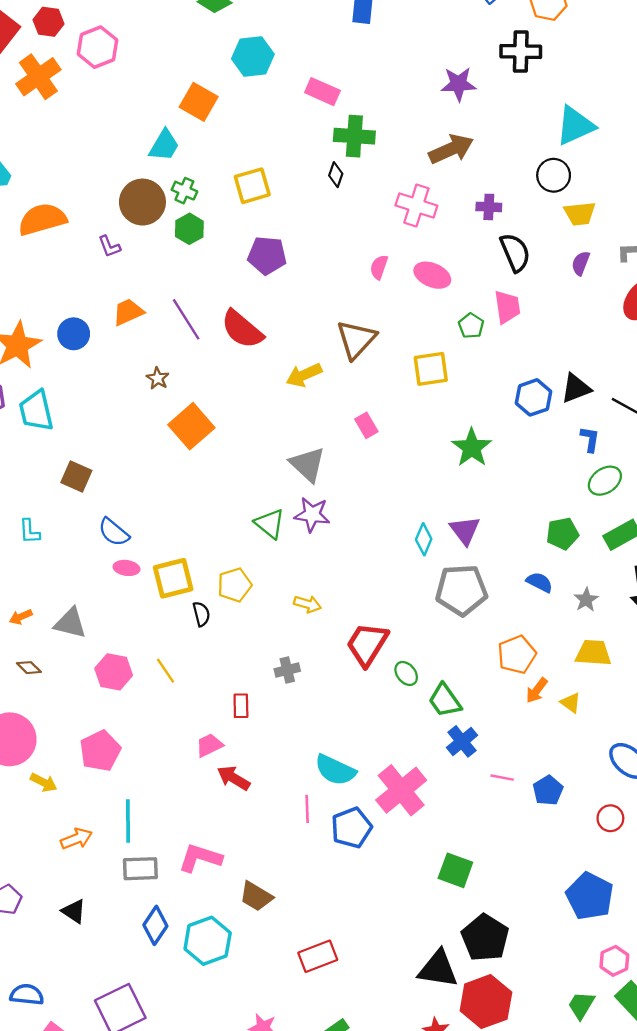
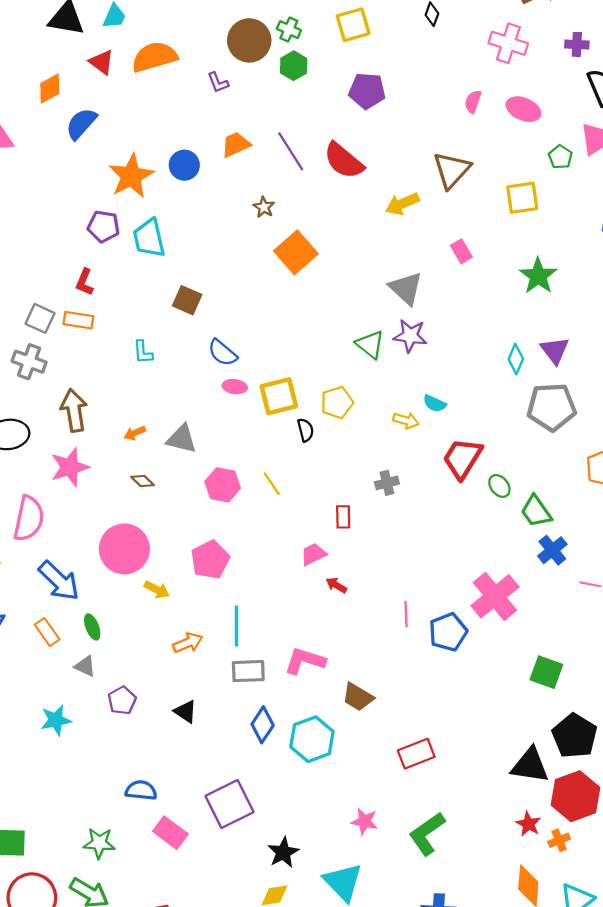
green star: (472, 448) -> (538, 276), moved
cyan semicircle: (335, 770) -> (435, 404), moved, size x0.6
red arrow: (234, 778) -> (336, 585), size x0.7

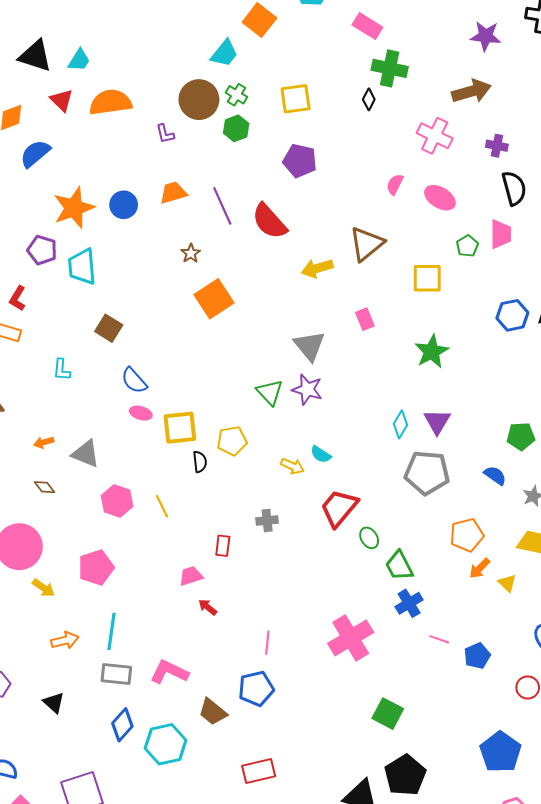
blue pentagon: (448, 632) -> (256, 689), moved

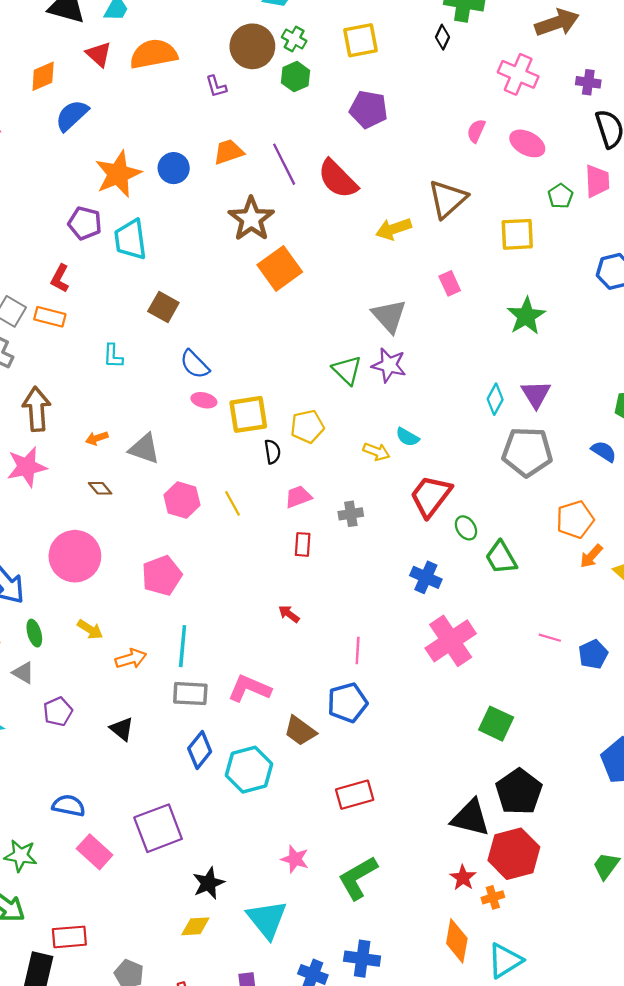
brown star: (191, 253) -> (251, 219), size x2.0
pink trapezoid: (191, 576) -> (298, 497), moved
yellow arrow: (43, 588) -> (90, 629), moved
blue cross: (409, 603) -> (426, 577), moved, turned -32

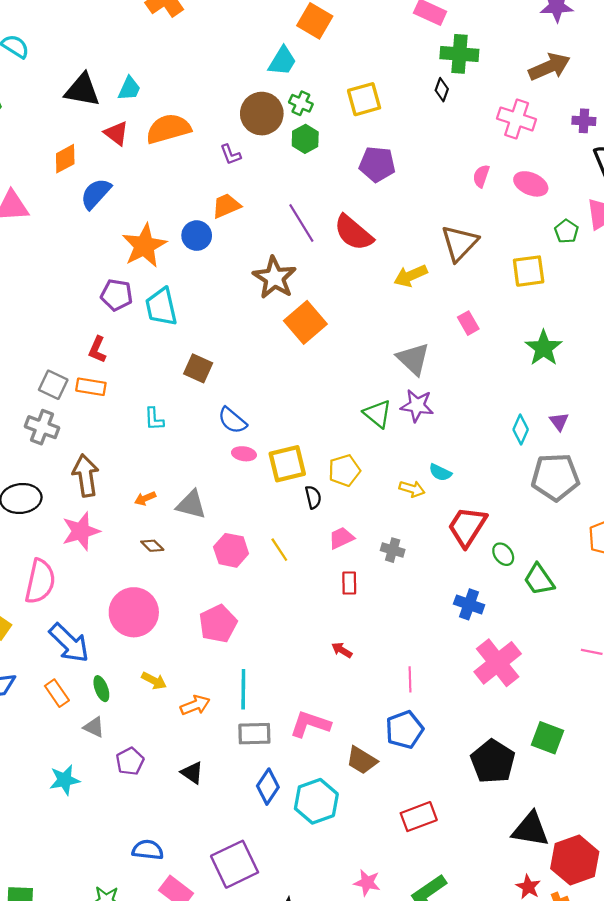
orange trapezoid: (229, 152) -> (226, 206), moved
purple triangle: (536, 394) -> (559, 422), size x0.7
gray cross: (351, 514) -> (393, 550), turned 30
black pentagon: (519, 792) -> (493, 761), moved

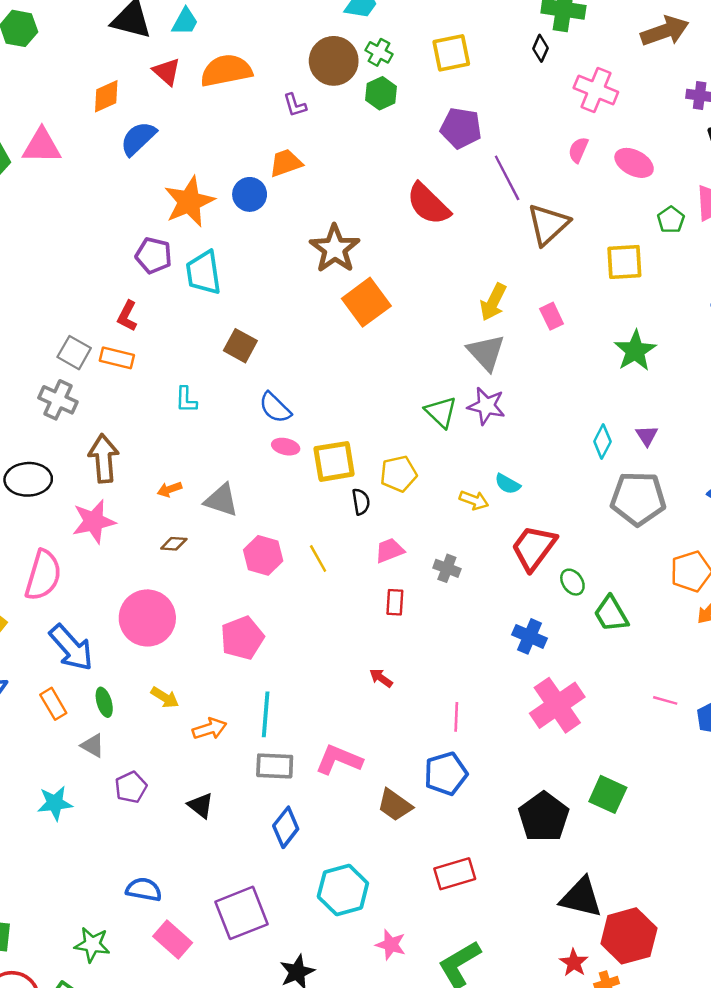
pink cross: (517, 119) -> (596, 90), moved
purple line: (301, 223) -> (507, 178), moved
yellow arrow: (411, 276) -> (493, 302), moved, turned -44
brown diamond: (152, 546) -> (174, 544), turned -45
cyan hexagon: (316, 801) -> (343, 890), moved

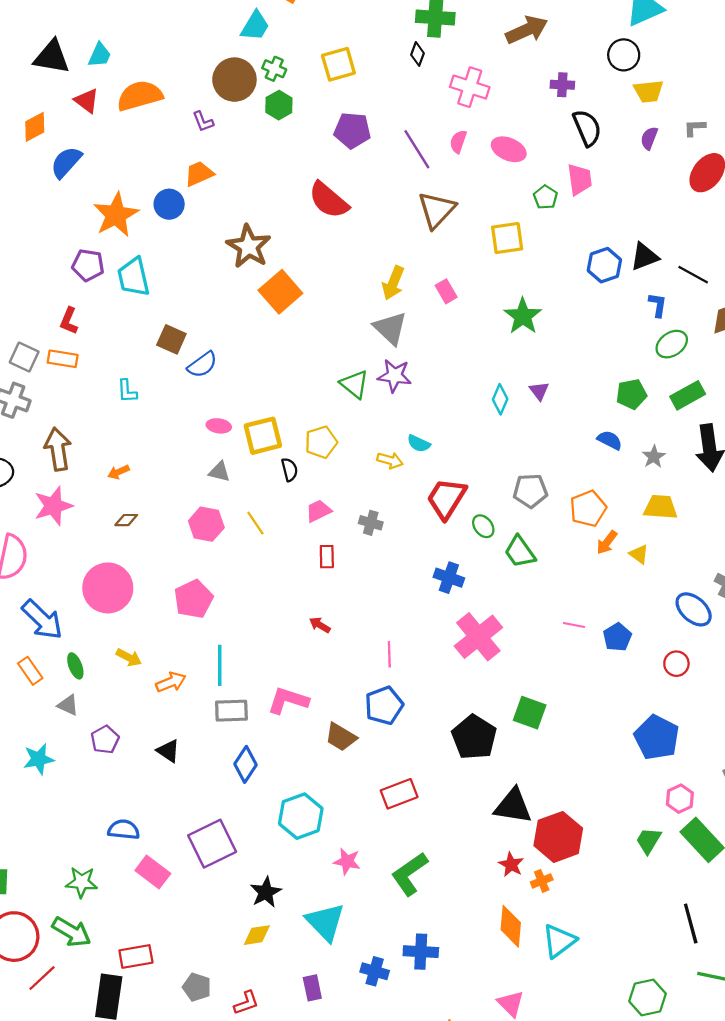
purple line: (507, 178) -> (417, 149), moved
blue semicircle: (275, 408) -> (202, 365), moved, turned -76
gray pentagon: (638, 498) -> (530, 491), moved, size x0.7
gray triangle: (221, 500) -> (219, 472), moved, size x0.7

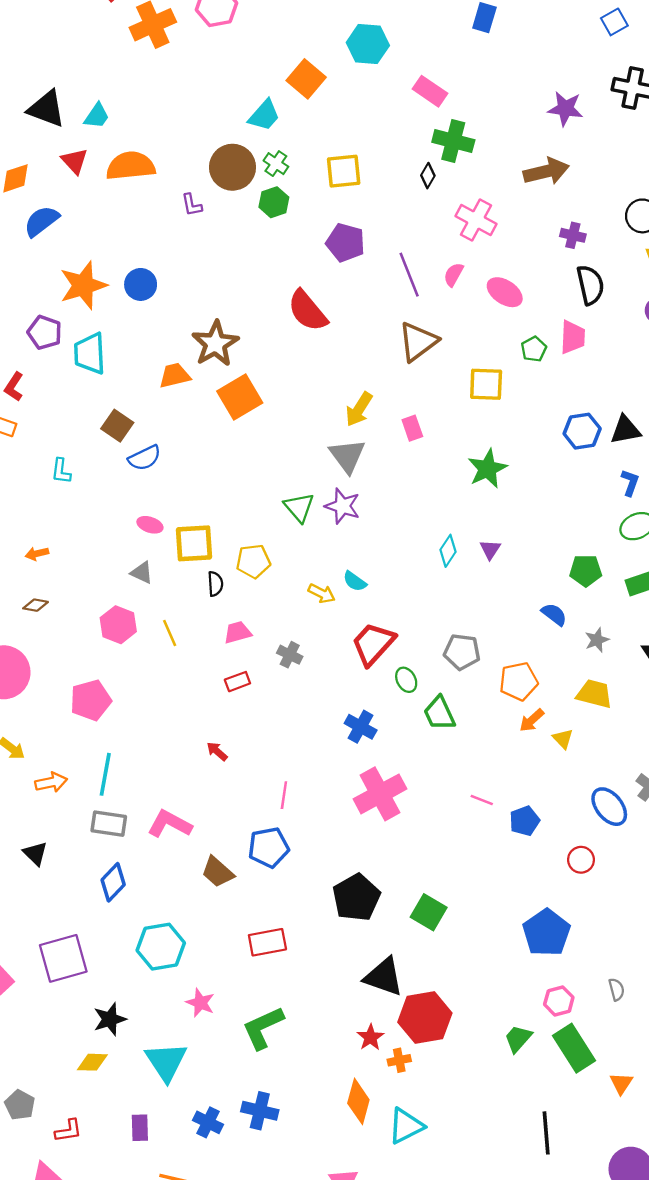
orange trapezoid: (199, 174) -> (175, 375), moved
red rectangle: (327, 557) -> (237, 682), turned 60
green square: (530, 713) -> (429, 912), moved

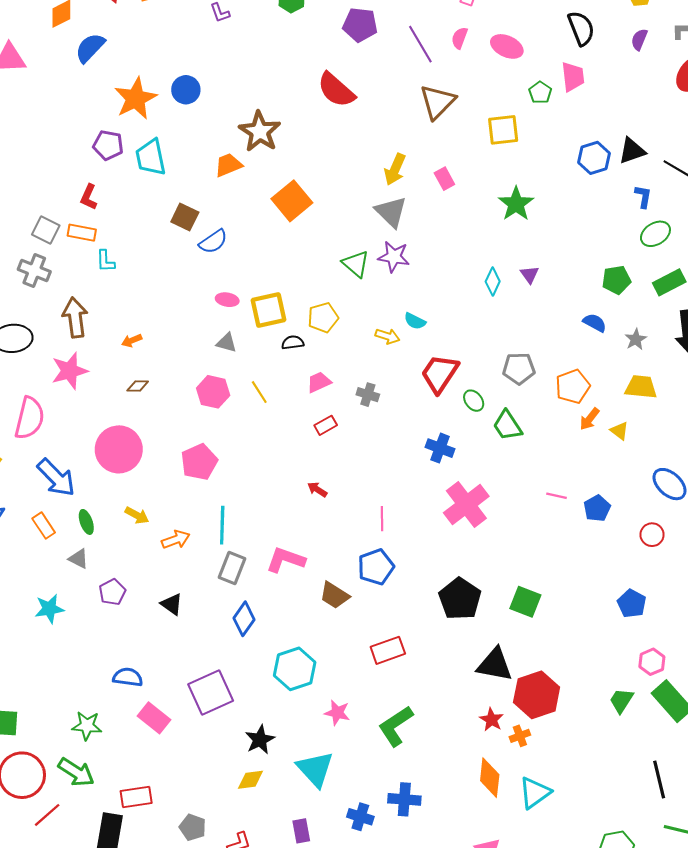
orange square: (240, 397) -> (292, 201), moved
cyan L-shape: (61, 471) -> (105, 261), moved
black semicircle: (215, 584) -> (293, 342), turned -85
gray rectangle: (109, 824) -> (232, 568), turned -68
blue pentagon: (546, 933) -> (632, 604), size x0.7

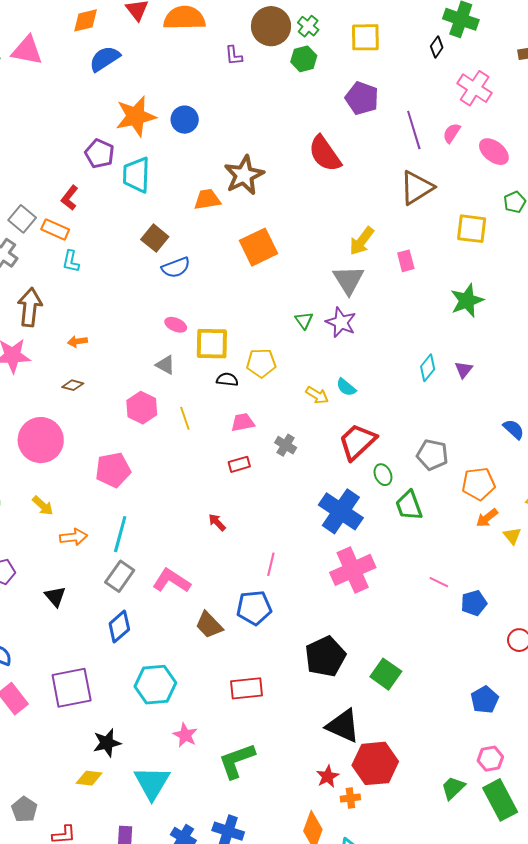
green triangle: (356, 264) -> (304, 320), size x0.7
blue cross: (440, 448) -> (341, 511), size x1.6

